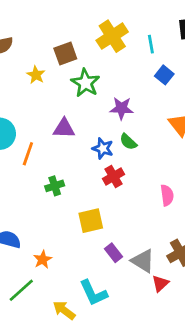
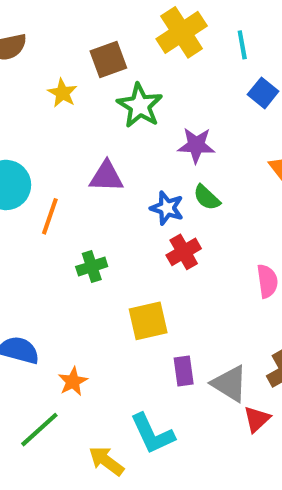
purple rectangle: (113, 253) -> (184, 371), turned 30

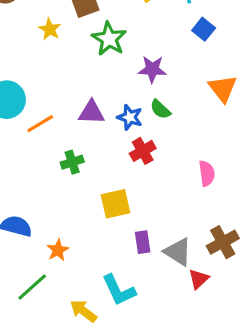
purple triangle: (106, 177) -> (91, 112), moved
orange line: (50, 216) -> (40, 124), turned 40

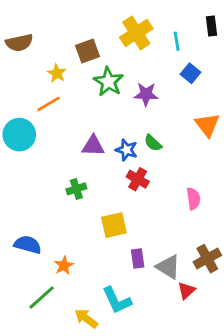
purple star: (152, 69) -> (146, 94), moved
orange line: (40, 124) -> (49, 104), moved
red cross: (143, 151) -> (138, 179), turned -30

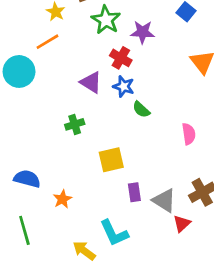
green semicircle: (153, 143) -> (141, 109), moved
purple triangle: (93, 146) -> (91, 82), turned 30
red cross: (138, 179) -> (121, 58), moved
green line: (42, 298) -> (24, 230), moved, turned -64

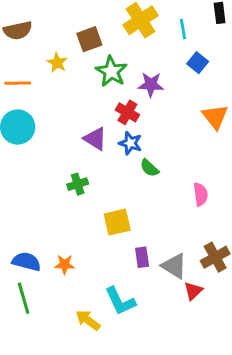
orange line: (48, 42) -> (18, 83), moved, turned 30
blue semicircle: (27, 179) -> (26, 262), moved
orange star: (62, 199) -> (64, 265), turned 30

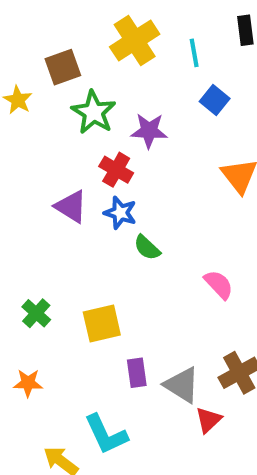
green cross: (78, 184) -> (36, 313), moved, turned -30
pink semicircle: (201, 194) -> (219, 285), turned -35

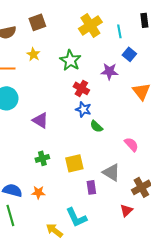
brown square: (63, 67) -> (37, 22), moved
purple star: (149, 131) -> (109, 71), moved
purple triangle: (71, 207) -> (40, 120), moved
green cross: (36, 313) -> (42, 158), turned 32
gray triangle: (182, 385) -> (111, 172), moved

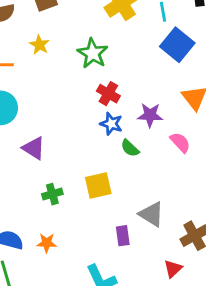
blue square: (129, 54) -> (177, 45), size x1.6
purple star: (109, 71) -> (150, 115), moved
purple triangle: (40, 120) -> (34, 148), moved
pink semicircle: (131, 144) -> (180, 142), moved
yellow square: (74, 163) -> (98, 185), moved

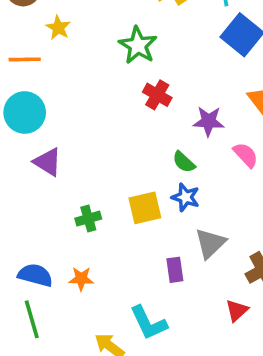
yellow star: (39, 45) -> (58, 28), moved
blue star: (111, 124) -> (186, 197), moved
purple triangle: (34, 148) -> (48, 162), moved
gray triangle: (151, 214) -> (210, 243), turned 44

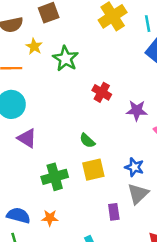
green star: (138, 45) -> (66, 59), moved
green semicircle: (184, 162) -> (87, 141), moved
blue star: (186, 197) -> (134, 167), moved
green cross: (88, 219) -> (55, 177), size x1.5

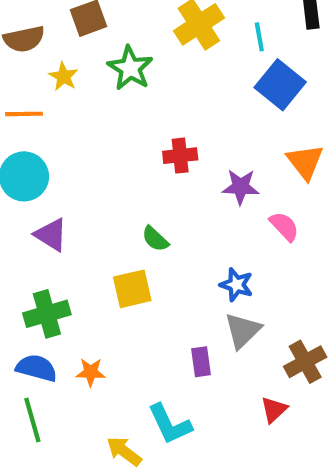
green star: (66, 59) -> (130, 68), moved
red cross: (102, 92) -> (180, 156), turned -36
yellow square: (93, 170) -> (132, 289), moved
green cross: (55, 177) -> (47, 314), moved

